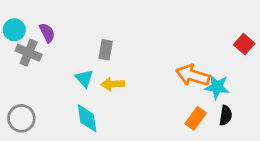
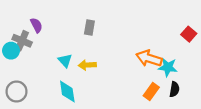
cyan circle: (14, 30) -> (11, 51), moved
gray rectangle: (106, 50) -> (89, 27), moved

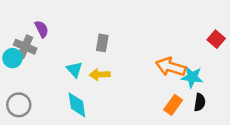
gray rectangle: (89, 27) -> (102, 43), moved

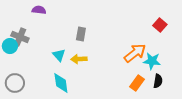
purple semicircle: (42, 29) -> (39, 10), moved, turned -56
red square: (216, 39) -> (160, 25), moved
orange arrow: (171, 67) -> (135, 53), turned 125

